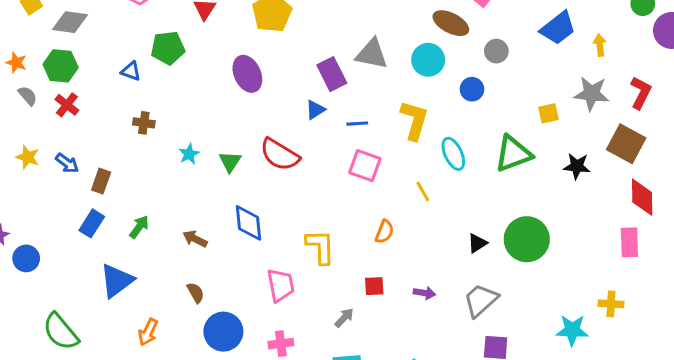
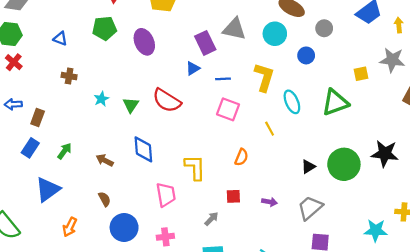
green pentagon: (168, 48) -> (104, 28), moved
blue arrow: (67, 163) -> (13, 104), turned 140
black star: (577, 166) -> (385, 154), moved, size x1.4

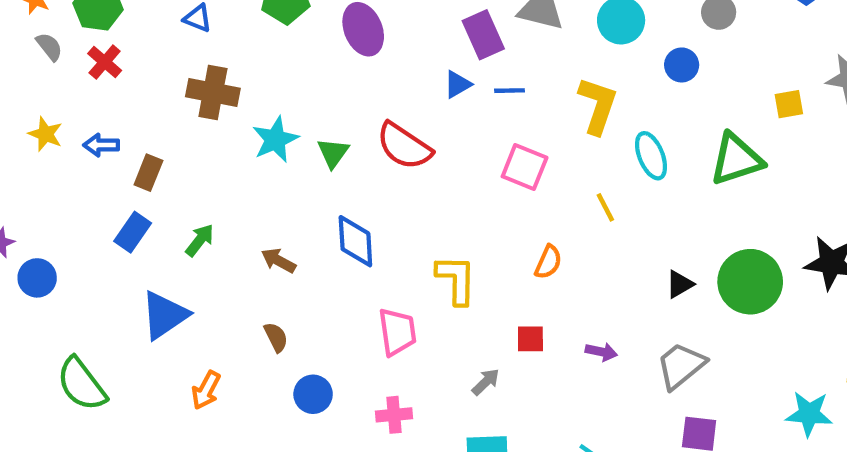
brown cross: (69, 76) -> (213, 93), size x1.6
blue line: (223, 79) -> (510, 91), moved
cyan star: (101, 99) -> (275, 139), size x1.5
blue circle: (124, 227) -> (313, 394), size x0.7

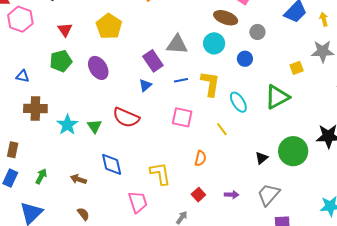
blue line: (510, 91) -> (181, 80), moved
red square: (530, 339) -> (198, 195), turned -32

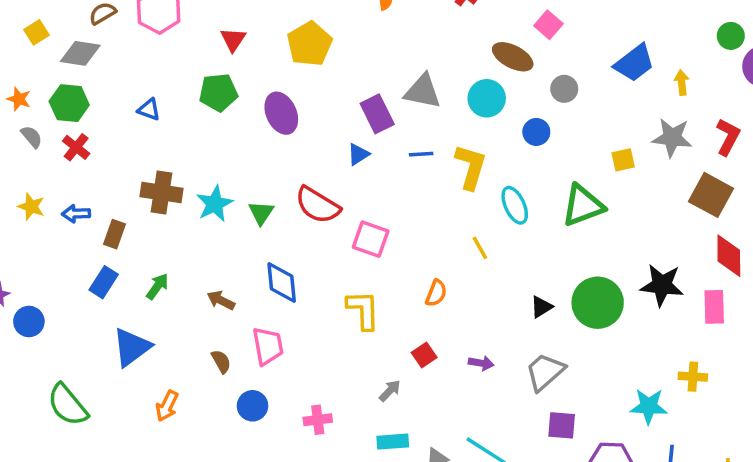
brown cross: (35, 109) -> (161, 193), moved
pink square: (182, 117) -> (371, 239), moved
pink trapezoid: (138, 202) -> (268, 346), moved

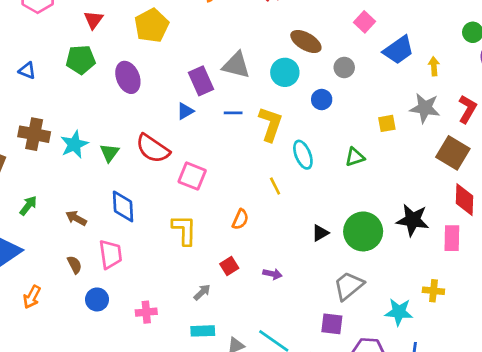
pink square: (548, 25) -> (364, 22), moved
green triangle: (583, 206) -> (355, 157), size x0.6
gray trapezoid: (545, 372) -> (349, 286), moved

